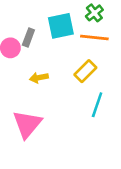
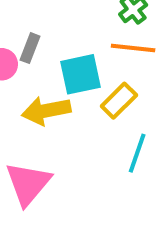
cyan square: (61, 26) -> (81, 74), moved
yellow arrow: (39, 78) -> (46, 111), size x1.6

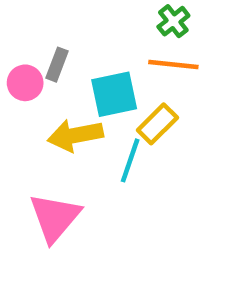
cyan line: (137, 153) -> (130, 160), moved

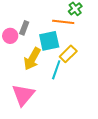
orange line: (173, 65) -> (63, 22), moved
yellow arrow: (75, 135) -> (32, 59), turned -50

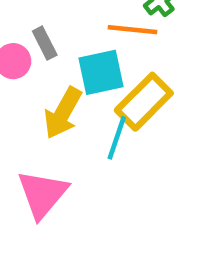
gray rectangle: (24, 28) -> (45, 43), turned -48
yellow rectangle: (68, 54) -> (144, 102), size x1.4

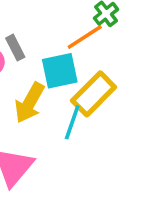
orange line: (133, 30) -> (85, 37), turned -39

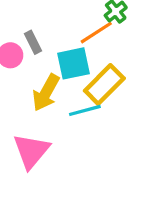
cyan line: (72, 122) -> (85, 110), turned 56

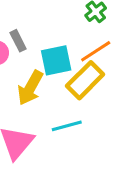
orange line: (96, 33) -> (96, 51), moved
cyan line: (85, 110) -> (67, 126), moved

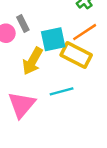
yellow rectangle: (85, 80) -> (76, 55), turned 72

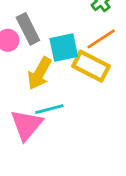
gray rectangle: (23, 24) -> (28, 29), size x1.5
cyan line: (62, 91) -> (49, 109), moved

